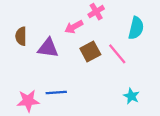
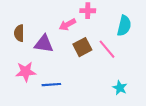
pink cross: (96, 12) -> (88, 11), turned 32
pink star: (28, 101) -> (26, 72), moved

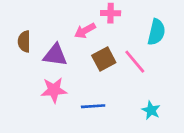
pink star: (26, 72) -> (54, 90), moved
blue line: (51, 85) -> (93, 106), moved

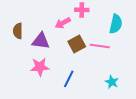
pink line: (135, 62) -> (100, 46), turned -42
blue line: (93, 106) -> (69, 79), turned -60

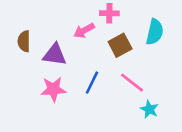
brown square: (77, 44) -> (120, 45), moved
pink line: (100, 46) -> (132, 83), moved, turned 30
blue line: (69, 79) -> (92, 83), moved

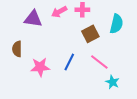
pink arrow: (84, 31) -> (59, 12), moved
brown semicircle: (24, 41) -> (17, 49), moved
purple triangle: (55, 55) -> (33, 19), moved

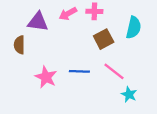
brown semicircle: (17, 49) -> (19, 45), moved
blue line: (69, 62) -> (79, 71), turned 66
pink star: (40, 67) -> (46, 77), turned 30

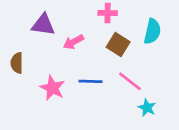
pink arrow: (68, 14) -> (73, 42), moved
brown square: (104, 39) -> (118, 45), turned -30
brown semicircle: (19, 45) -> (17, 63), moved

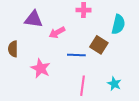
brown square: (118, 45) -> (99, 45), moved
blue line: (90, 81) -> (76, 55), moved
pink line: (130, 81) -> (83, 86), moved, turned 60

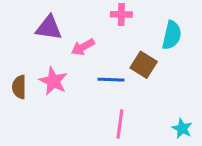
brown semicircle: (13, 49) -> (19, 87), moved
pink star: (41, 68) -> (53, 81), moved
cyan star: (114, 84) -> (182, 128), moved

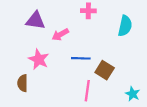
brown square: (144, 65) -> (105, 70), moved
brown semicircle: (19, 87) -> (23, 83), moved

